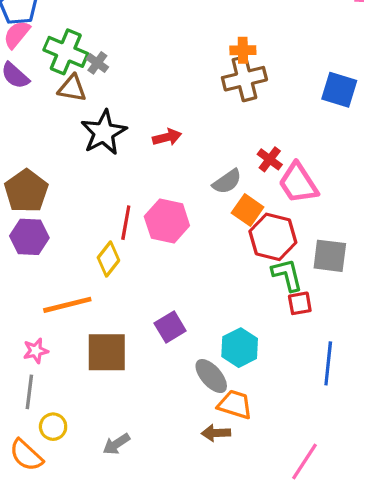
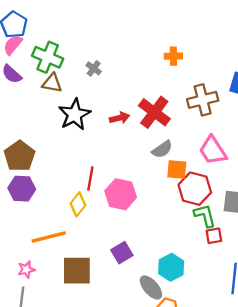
gray cross: (97, 63) -> (94, 68), moved
brown cross: (244, 79) -> (203, 100), moved
red cross: (270, 159) -> (154, 112), moved, size x1.8
orange square: (248, 210) -> (177, 170), turned -30
pink hexagon: (167, 221) -> (121, 194), moved

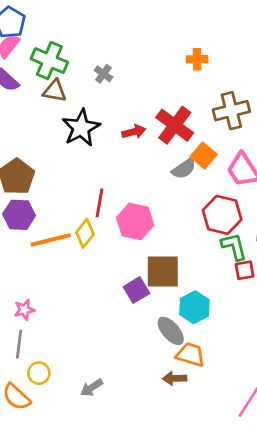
orange square: (177, 170) -> (204, 156), moved, turned 35
orange line: (49, 237) -> (51, 240), moved
brown square: (77, 271) -> (163, 272), moved

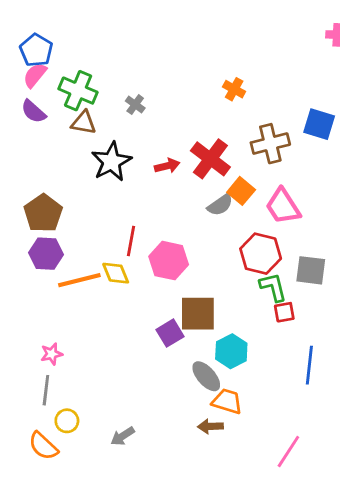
orange cross: (197, 59) -> (234, 89), turned 30
yellow diamond: (85, 233) -> (116, 273), turned -60

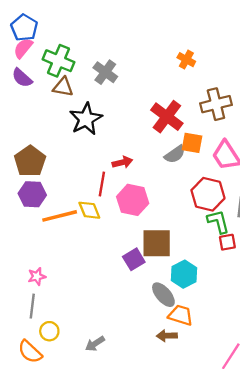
gray cross: (135, 105) -> (105, 72), size x1.5
red arrow: (167, 166) -> (122, 162), moved
orange square: (241, 191) -> (192, 143), turned -30

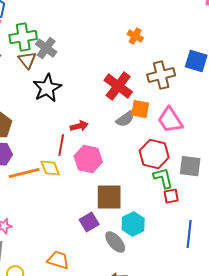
green cross: (58, 61) -> (23, 37), turned -32
gray cross: (105, 72) -> (46, 48), moved
brown triangle: (63, 87) -> (27, 60), turned 42
purple square: (134, 259) -> (89, 222), moved
orange trapezoid: (181, 315) -> (58, 260), moved

